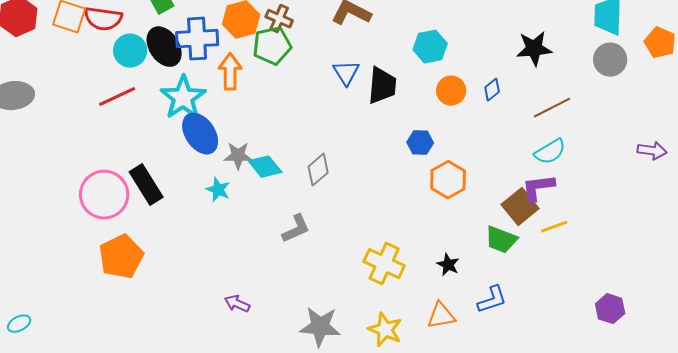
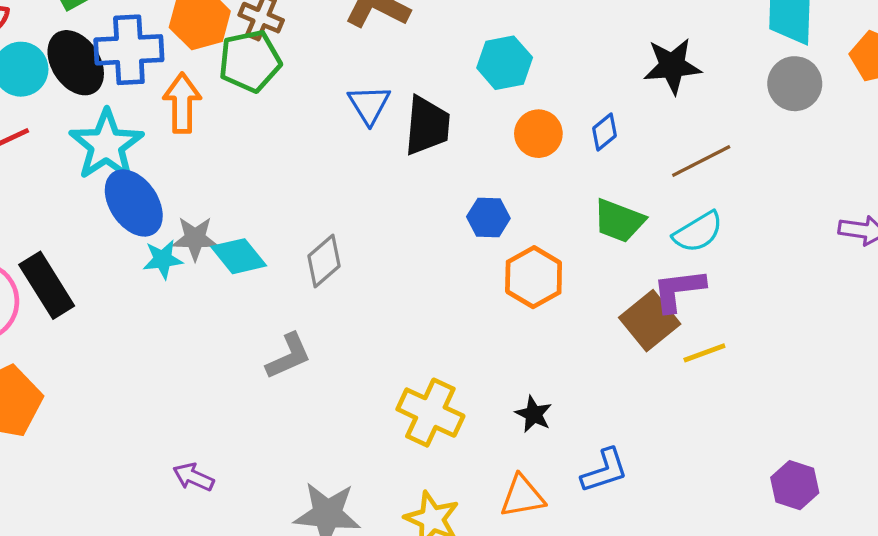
cyan star: (218, 190) -> (163, 259), moved, turned -30
green trapezoid: (501, 240) -> (619, 221), moved

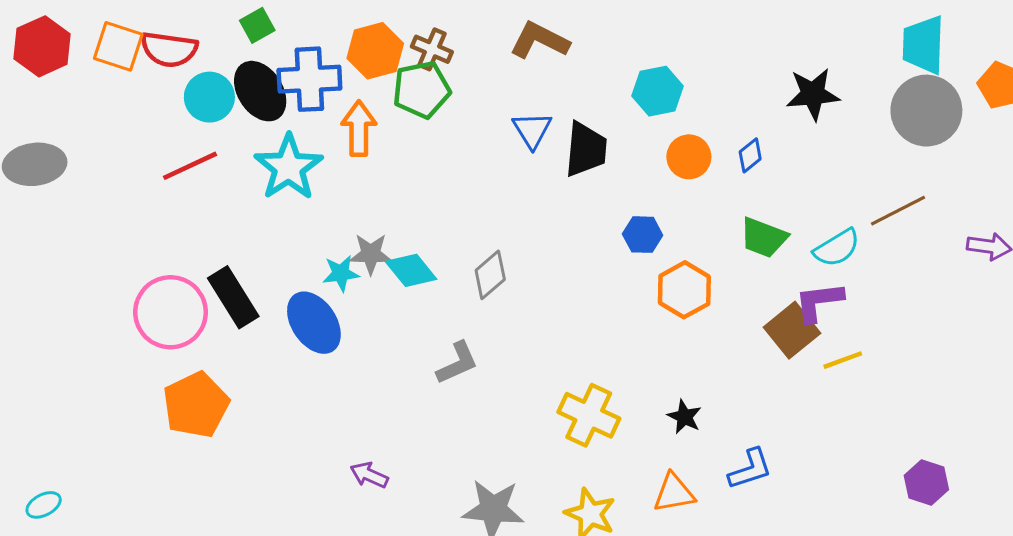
gray circle: (795, 84) -> (926, 111), size x1.4
brown line: (701, 161) -> (898, 211), moved
blue ellipse: (134, 203) -> (314, 323), moved

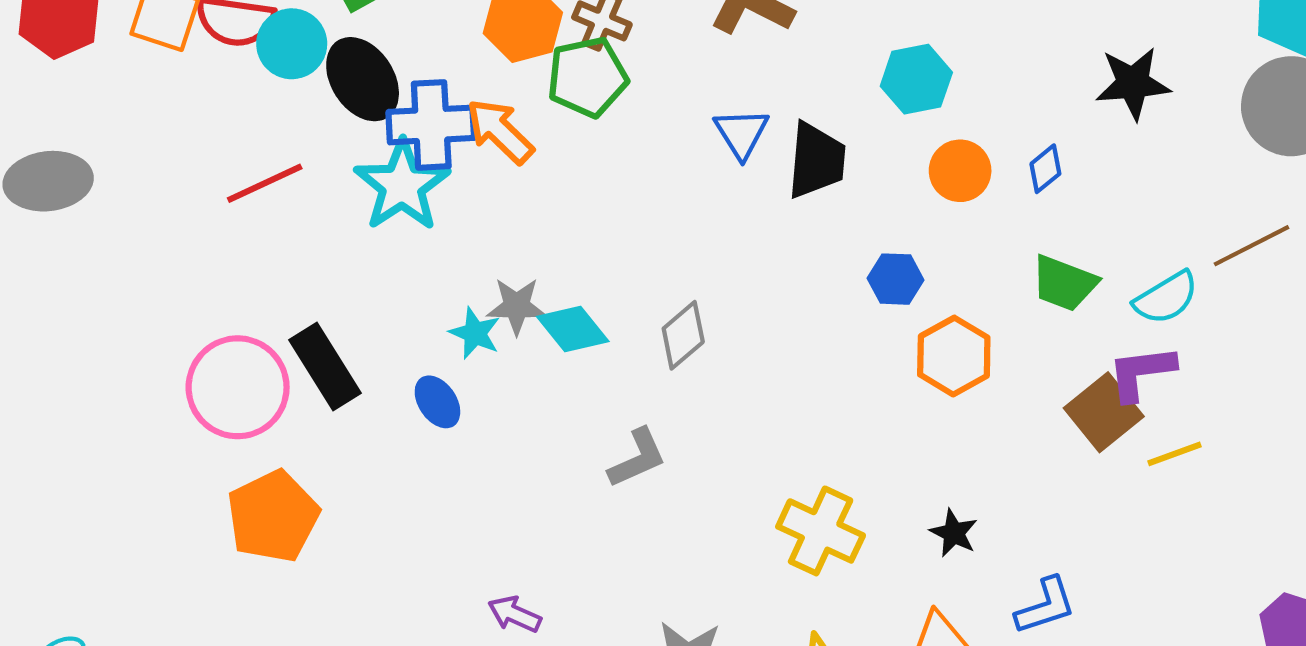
blue cross: (309, 79) -> (431, 125), moved
cyan circle: (209, 97) -> (292, 44), moved
orange arrow: (359, 128) -> (500, 131), turned -46
cyan star: (341, 273) -> (475, 333), turned 30
blue ellipse: (314, 323) -> (437, 402), size x0.6

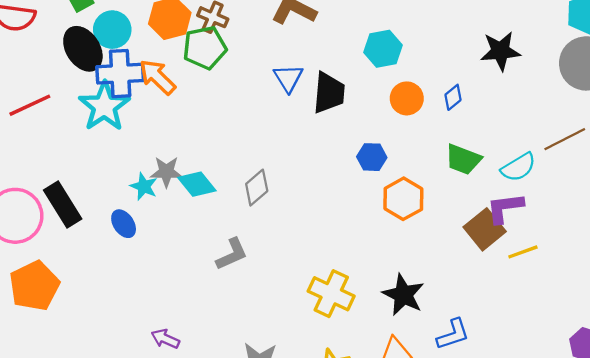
cyan circle: (292, 44) -> (112, 30), moved
black star: (954, 533) -> (403, 295), size x1.6

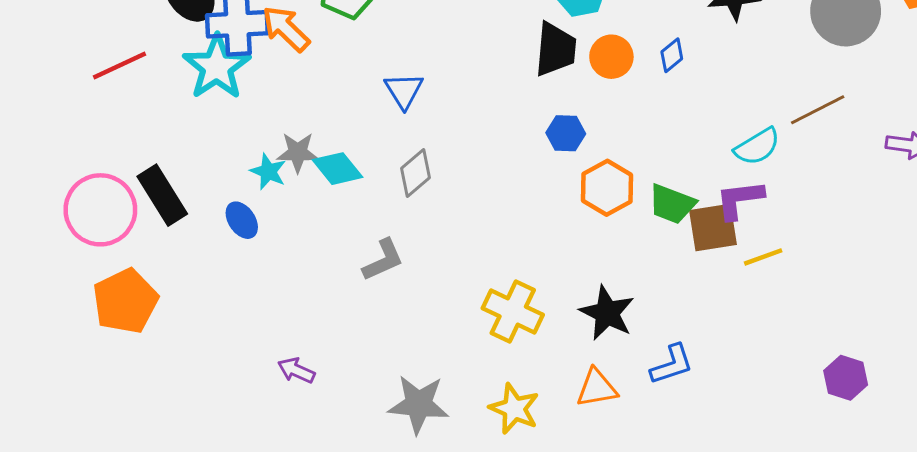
blue triangle: (288, 78) -> (404, 91), moved
black trapezoid: (329, 93) -> (555, 49), moved
green trapezoid: (463, 159) -> (672, 204), moved
brown square: (485, 229) -> (713, 228), turned 30

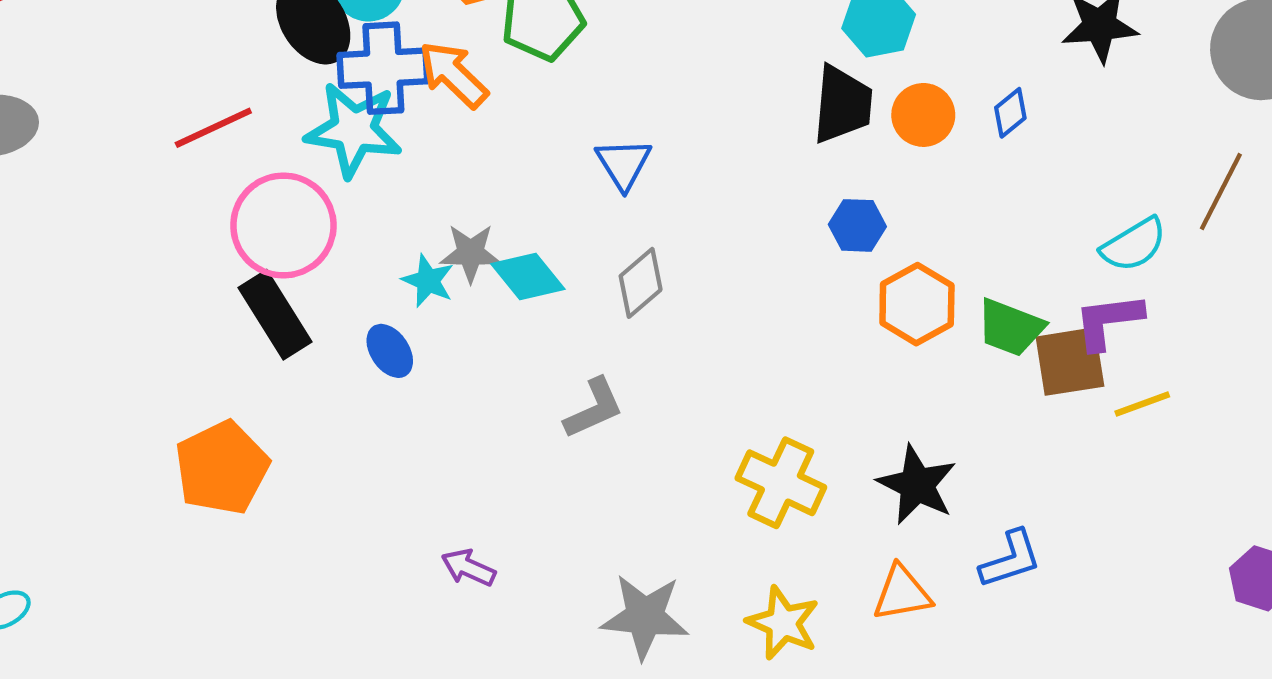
cyan star: (217, 67) -> (354, 130), turned -30
brown line: (818, 110) -> (1221, 191), turned -36
pink circle: (100, 210) -> (283, 225), moved

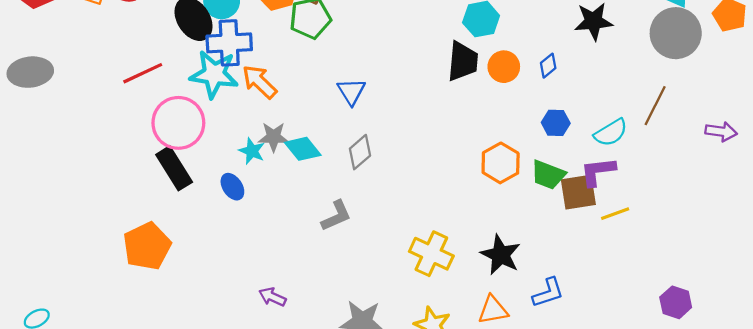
orange arrow: (454, 75) -> (259, 82), moved
blue hexagon: (857, 225) -> (556, 123), moved

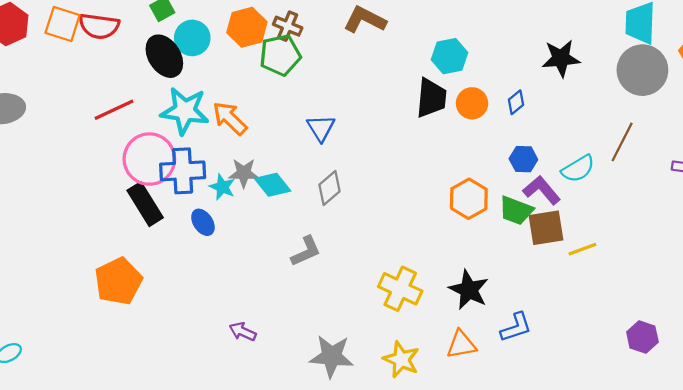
blue cross: (229, 43) -> (183, 171), moved
purple L-shape: (598, 172) -> (542, 190), moved, turned 57

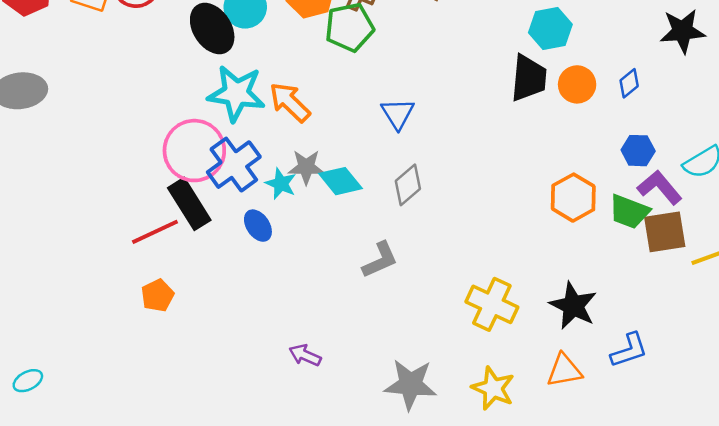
red line: (114, 110) -> (155, 232), moved
blue cross: (183, 171) -> (234, 165), turned -33
orange pentagon: (118, 281) -> (158, 295), size x0.6

